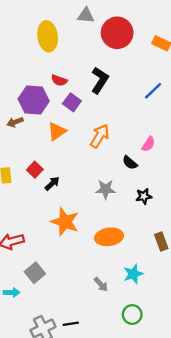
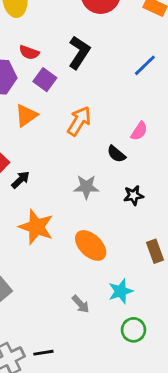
orange ellipse: (109, 237) -> (91, 245), turned 52
green circle: (132, 314) -> (133, 330), moved

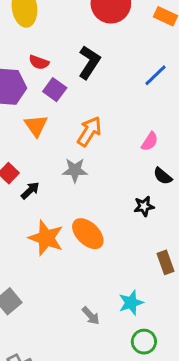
orange triangle: (26, 115) -> (36, 126), turned -30
black semicircle: (116, 154) -> (163, 176), moved
gray star: (86, 187) -> (75, 170), moved
orange ellipse: (91, 245) -> (88, 234), moved

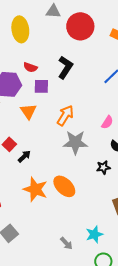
purple square: (55, 90) -> (41, 86), turned -35
gray star: (75, 170) -> (75, 142), moved, size x1.4

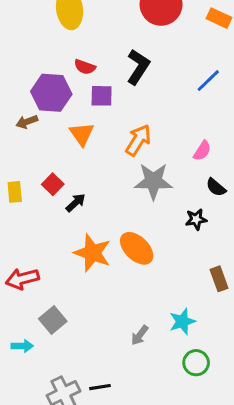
gray arrow: (66, 243) -> (140, 335), turned 80

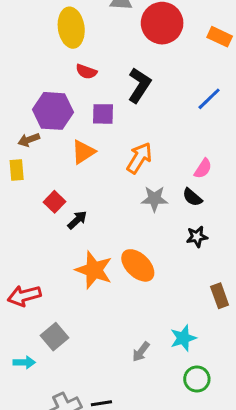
red semicircle: (85, 67) -> (86, 72), moved
orange triangle: (82, 134) -> (83, 152), turned 32
gray star: (153, 181) -> (154, 199), size x0.7
black semicircle: (216, 187) -> (192, 197), moved
yellow rectangle: (15, 192) -> (17, 170), moved

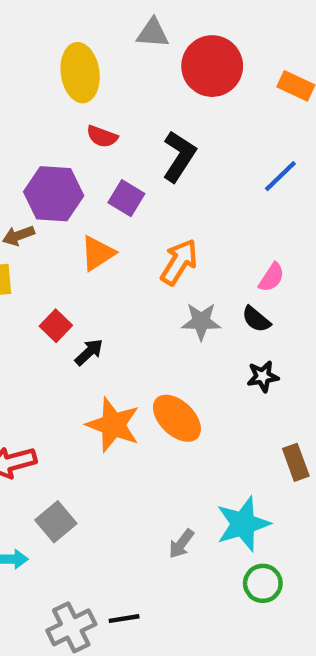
purple square: (103, 114) -> (126, 198), turned 30
cyan star: (183, 338) -> (243, 524), size x1.4

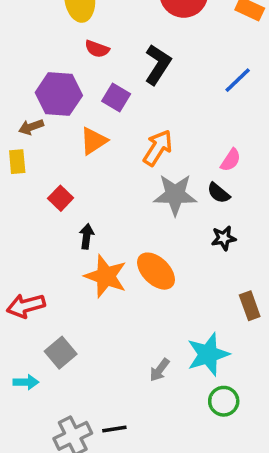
gray star: (201, 321) -> (175, 195), size x1.4
black arrow: (89, 352) -> (87, 236), moved, turned -40

